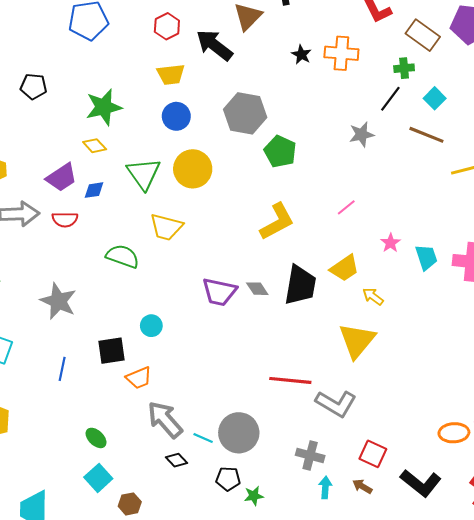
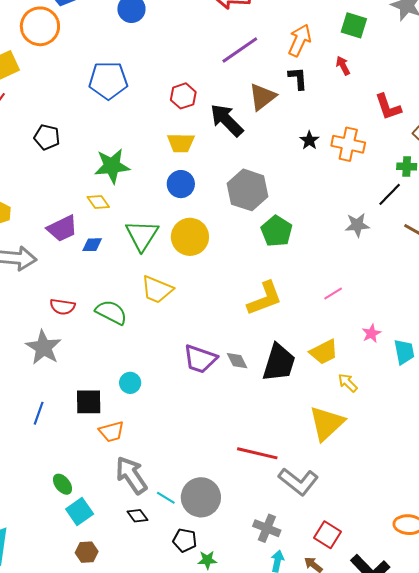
red semicircle: (65, 219) -> (63, 307), moved
cyan square: (98, 478) -> (80, 511), moved

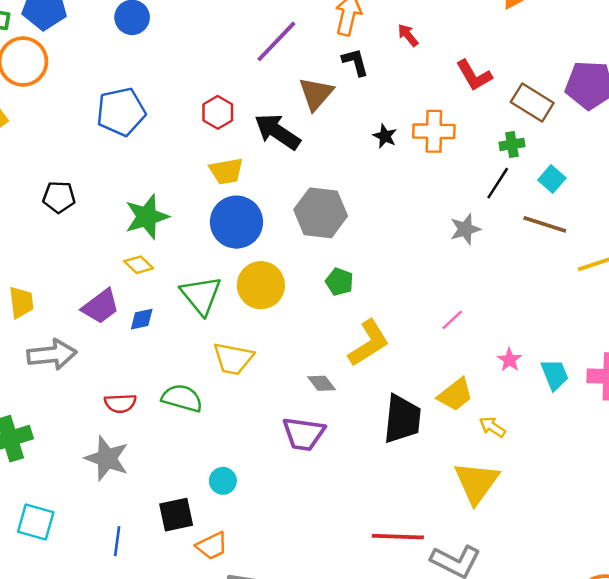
blue circle: (181, 184) -> (236, 222), size x1.5
green pentagon: (277, 231) -> (339, 282), moved, size x0.7
gray diamond: (237, 361) -> (321, 383), moved

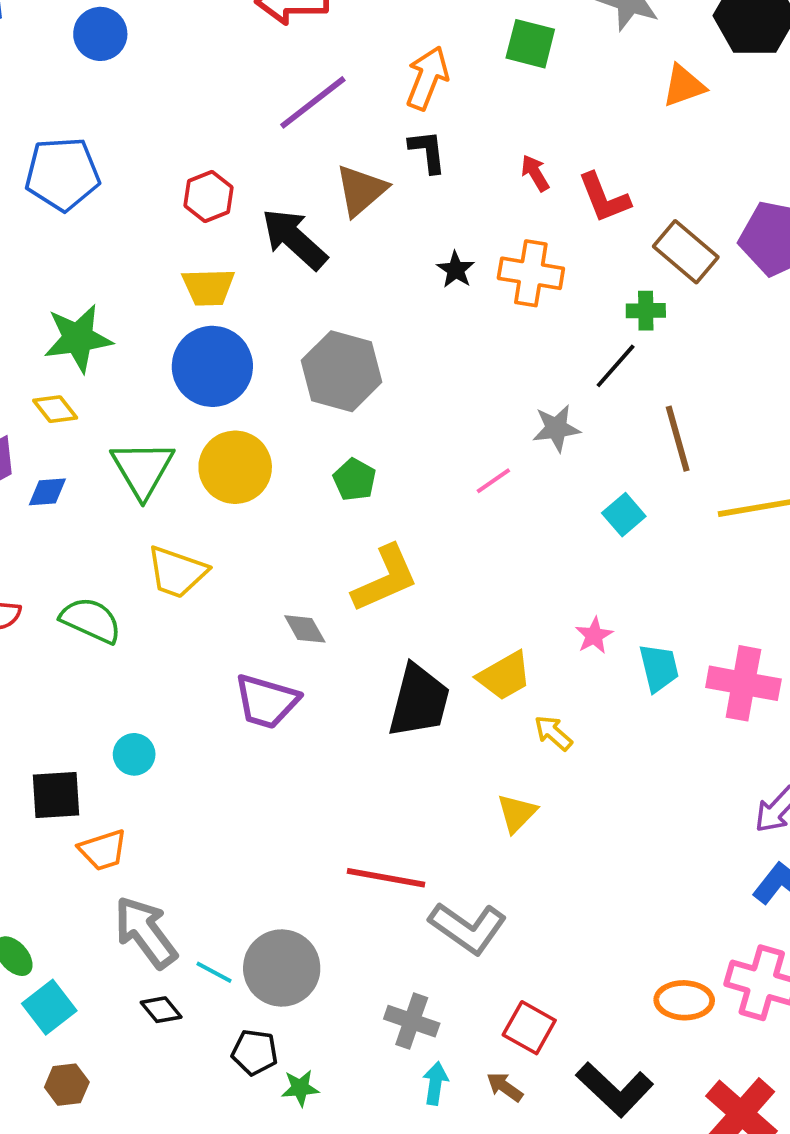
red arrow: (408, 35) -> (535, 173), moved
cyan square: (552, 179) -> (624, 515), moved
brown line: (545, 224) -> (678, 439), turned 48
pink line: (452, 320) -> (493, 481), moved
yellow triangle: (476, 482) -> (517, 813), size x0.6

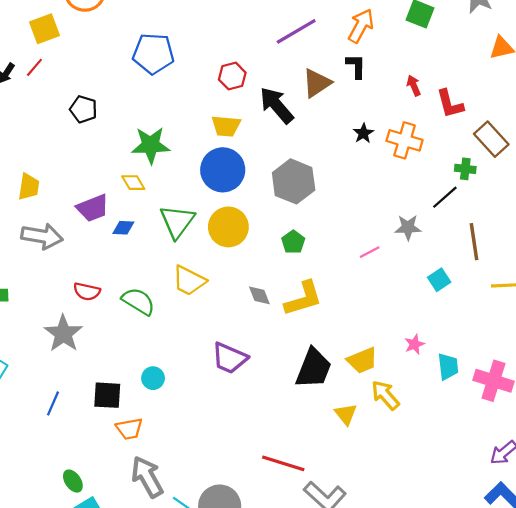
gray diamond: (305, 629) -> (259, 295), moved
yellow arrow: (553, 733) -> (385, 395), size x1.4
yellow triangle: (517, 813) -> (346, 414), moved, turned -30

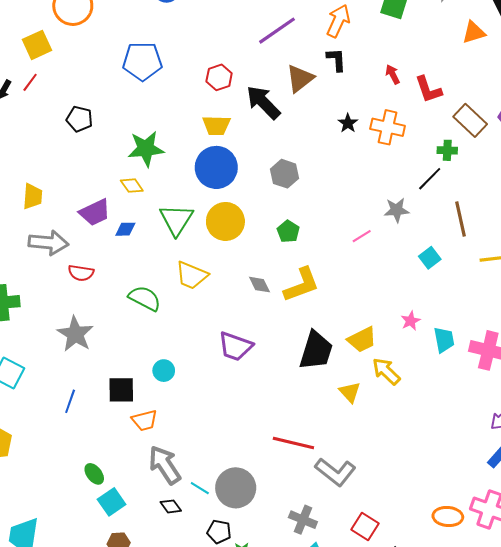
gray hexagon: (294, 181) -> (284, 174), size x0.7
red semicircle: (87, 292) -> (81, 273), moved

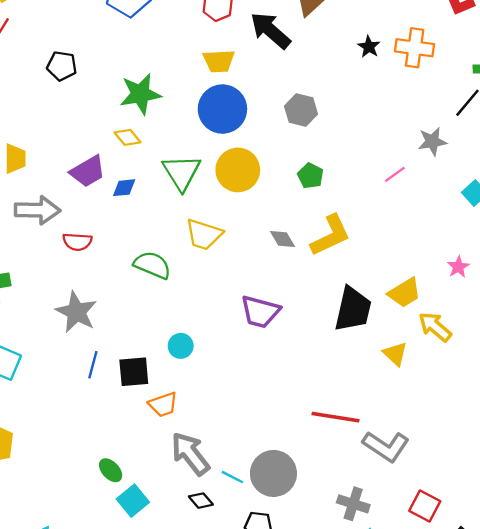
blue line: (70, 401) -> (93, 365), moved

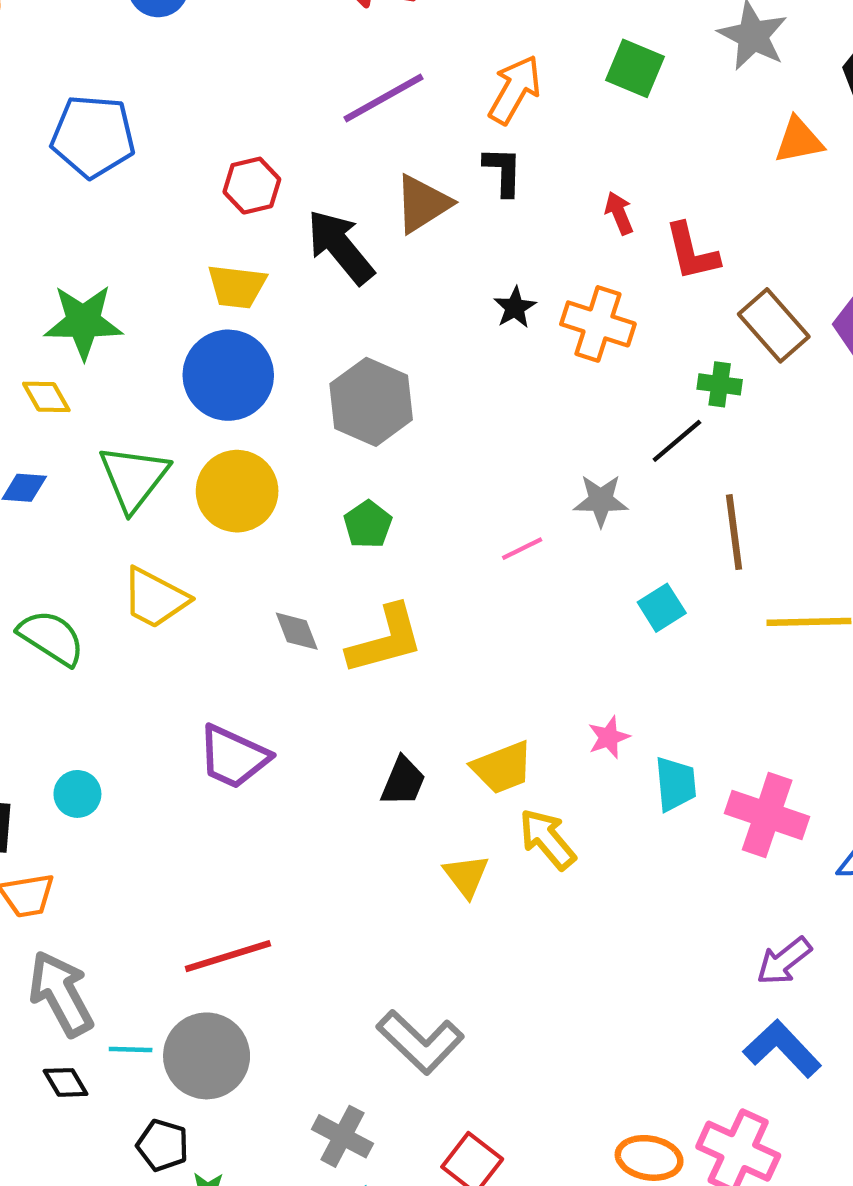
gray hexagon: (301, 110) -> (371, 402), size x1.4
black trapezoid: (353, 309) -> (403, 781), size x0.6
red line: (335, 417) -> (228, 956), moved, turned -36
cyan line: (232, 477) -> (131, 1050), turned -35

